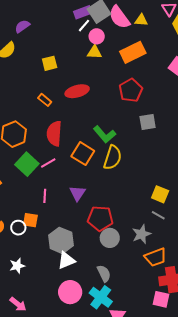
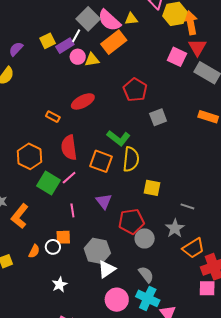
purple rectangle: (83, 12) -> (65, 46), moved
pink circle: (97, 36) -> (78, 57), moved
orange rectangle: (133, 52) -> (114, 42), moved
yellow square: (50, 63) -> (48, 41), moved
yellow square: (160, 194) -> (152, 188), moved

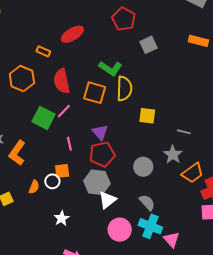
orange hexagon: (30, 156) -> (22, 79), moved
red pentagon: (131, 221) -> (102, 154), moved

